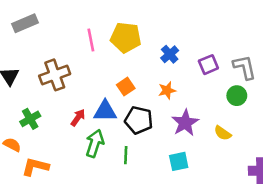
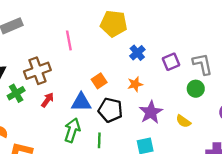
yellow pentagon: (126, 37) -> (114, 24), moved
red arrow: (78, 118) -> (48, 100), moved
green cross: (30, 119) -> (16, 93), moved

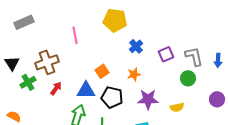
purple star: (151, 112) -> (148, 99), turned 30
yellow semicircle: (183, 121) -> (177, 107), turned -48

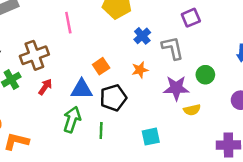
purple square: (166, 54) -> (191, 18), moved
gray L-shape: (194, 56) -> (173, 48), moved
black pentagon: (112, 97) -> (113, 98), turned -30
purple star: (148, 99) -> (176, 88), moved

